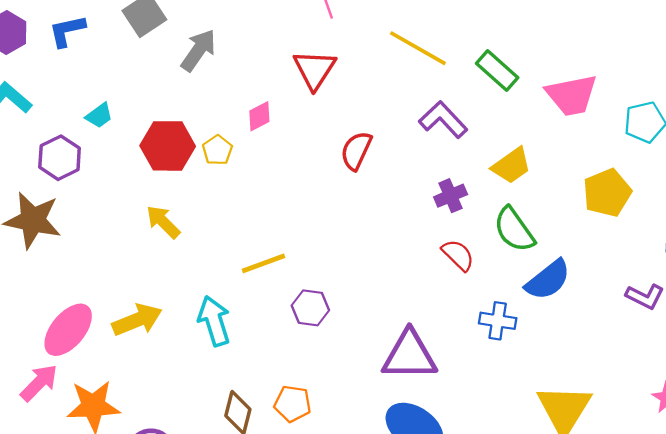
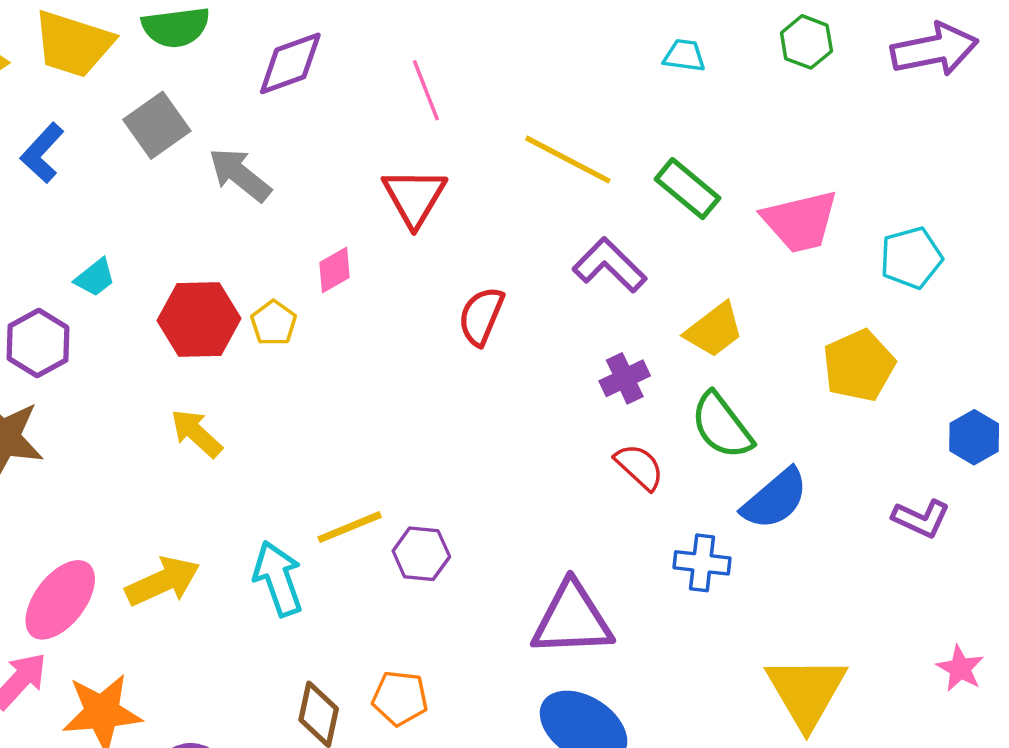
blue L-shape: (67, 31) -> (42, 153), turned -33
gray arrow: (198, 50) -> (240, 175), turned -84
yellow line: (263, 263) -> (350, 527), moved

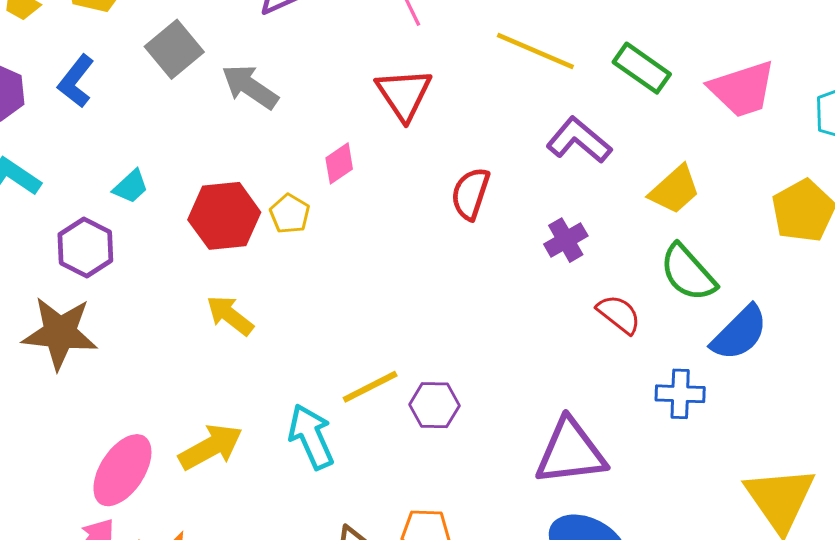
purple cross: (625, 378) -> (566, 240), moved

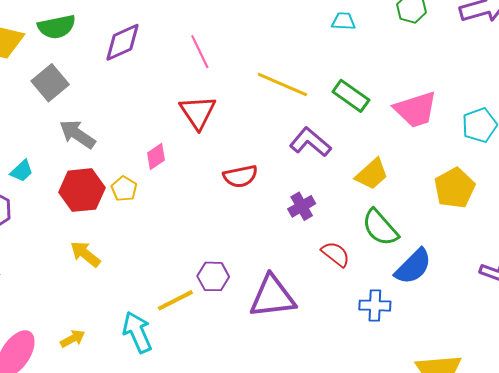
gray arrow: (250, 87) -> (77, 134), moved
red semicircle: (470, 194) -> (240, 176), turned -120
purple hexagon: (434, 405) -> (213, 276), moved
yellow arrow: (211, 447) -> (73, 339), size x0.6
purple triangle: (571, 452) -> (272, 297), moved

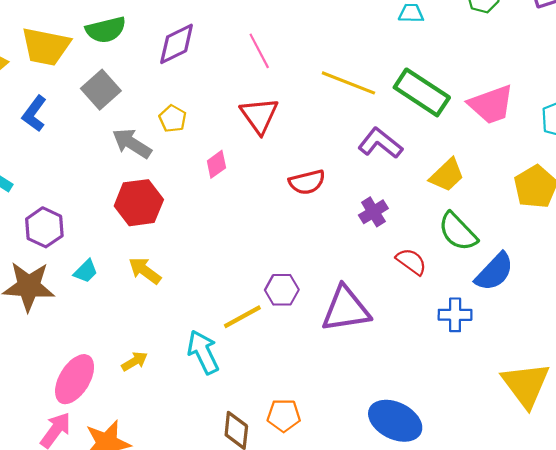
green rectangle: (351, 96) -> (422, 92), size x1.4
cyan trapezoid: (22, 171) -> (86, 271), moved
yellow pentagon: (124, 189) -> (173, 119), moved

